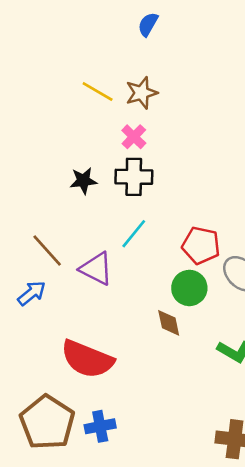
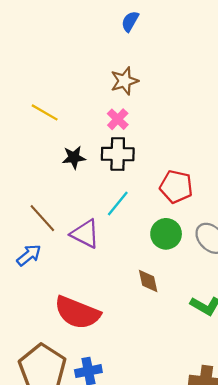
yellow line: (98, 92) -> (45, 112), moved
red pentagon: (201, 245) -> (176, 187), moved
green circle: (189, 288) -> (166, 234), moved

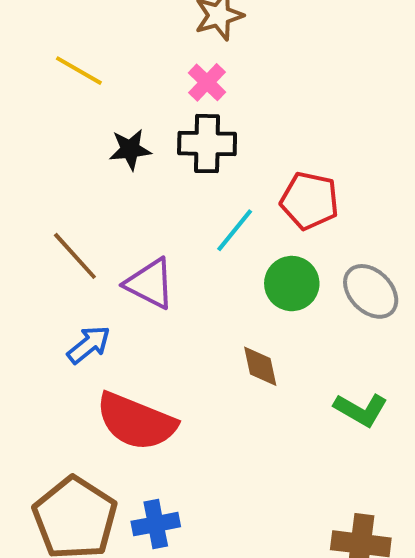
cyan line: (118, 203) -> (235, 230), moved
blue arrow: (29, 255) -> (89, 345), moved

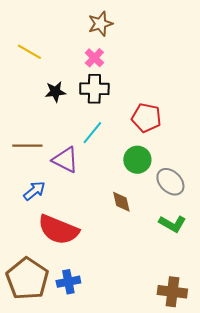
cyan line: (235, 230) -> (92, 133), moved
brown line: (75, 256) -> (27, 146), turned -48
gray ellipse: (371, 291) -> (170, 182), moved

